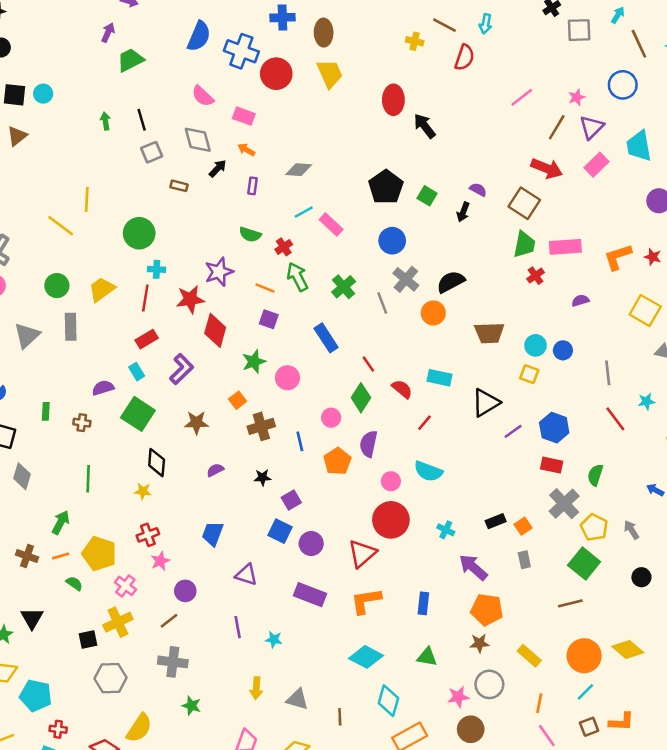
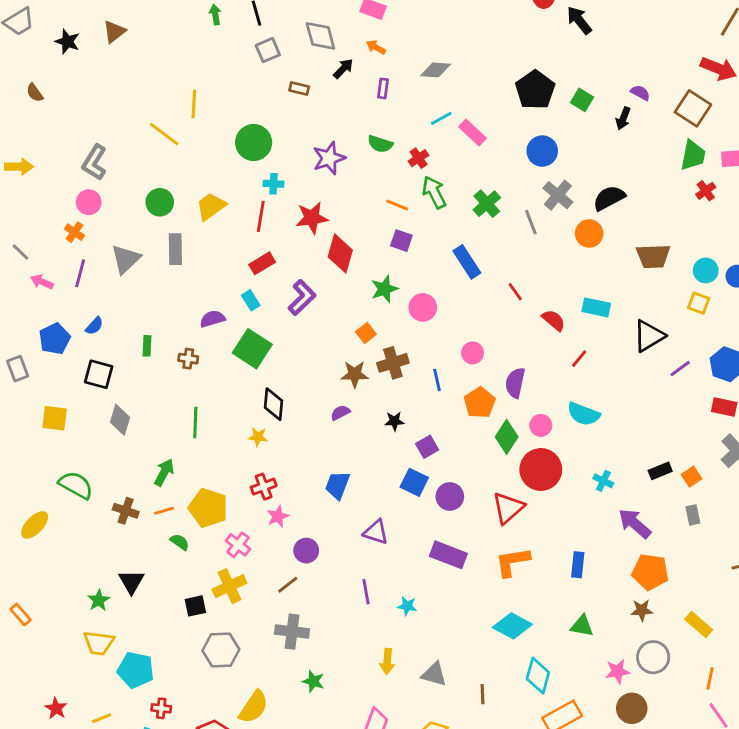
purple star: (219, 272) -> (329, 158), moved
green diamond: (361, 398) -> (507, 437), moved
brown star: (196, 423) -> (355, 374), moved

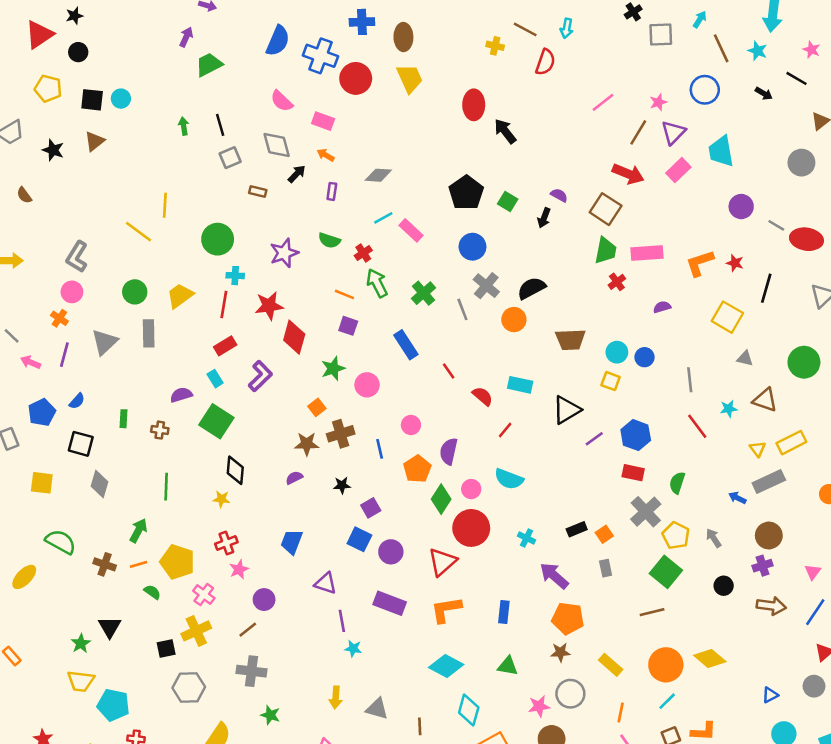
purple line: (366, 592) -> (342, 621), moved

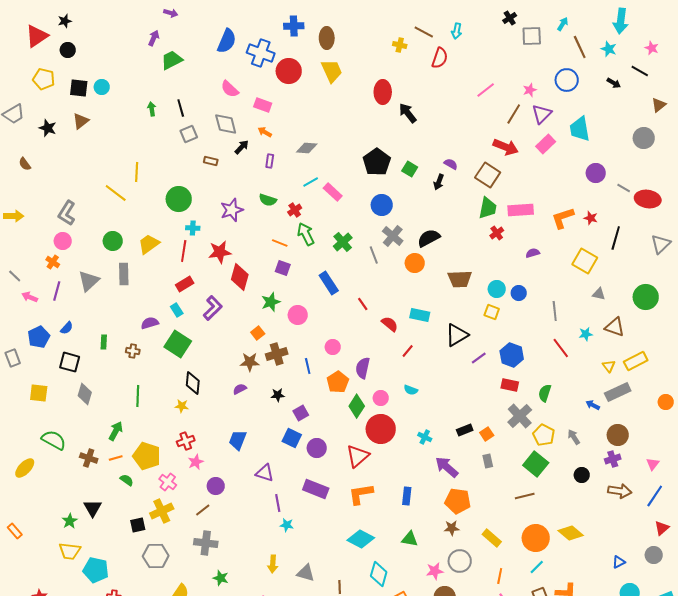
cyan semicircle: (509, 479) -> (411, 390), size x0.6

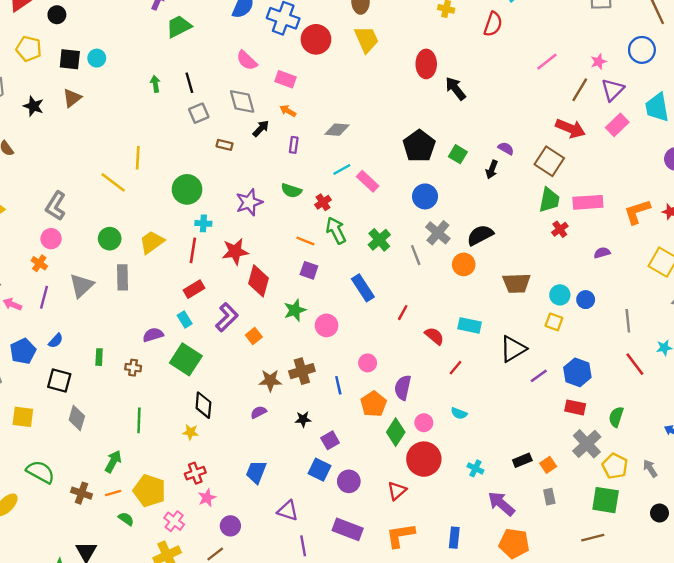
red line: (363, 304) -> (403, 313), turned 64
orange square: (258, 333) -> (254, 336), moved
red triangle: (358, 456) -> (397, 491), size x0.7
green square: (536, 464) -> (606, 500), turned -30

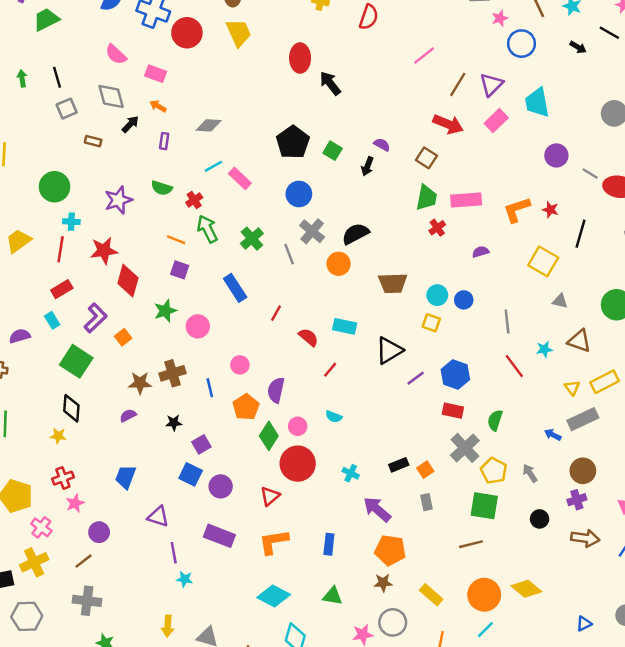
pink star: (599, 62) -> (500, 18), moved
brown square: (549, 161) -> (426, 158), size x0.7
green square: (186, 359) -> (76, 361), moved

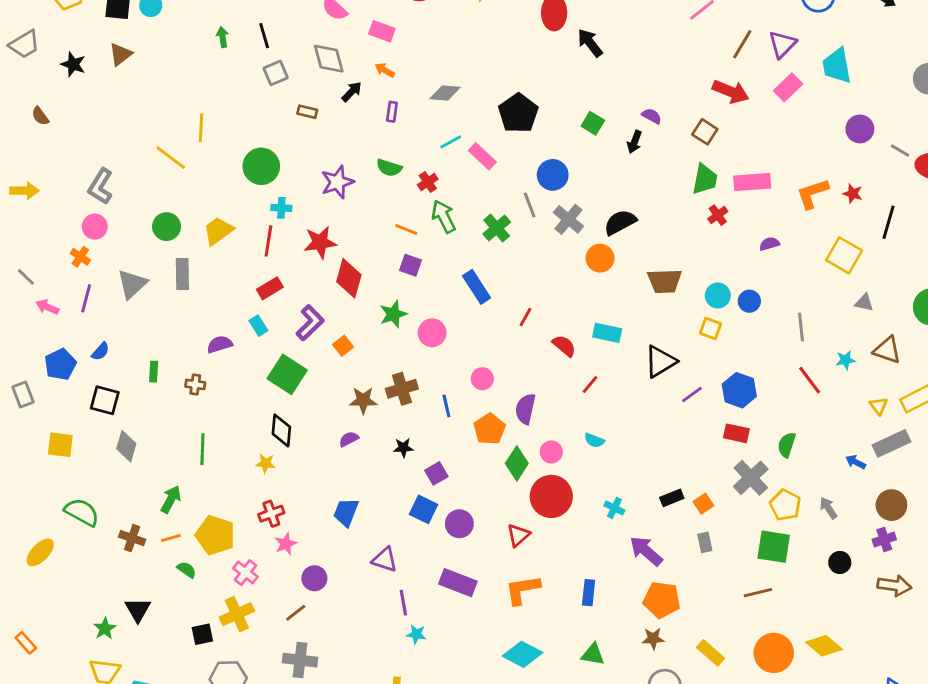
black pentagon: (293, 142) -> (518, 113), moved
gray line: (289, 254) -> (530, 205), moved

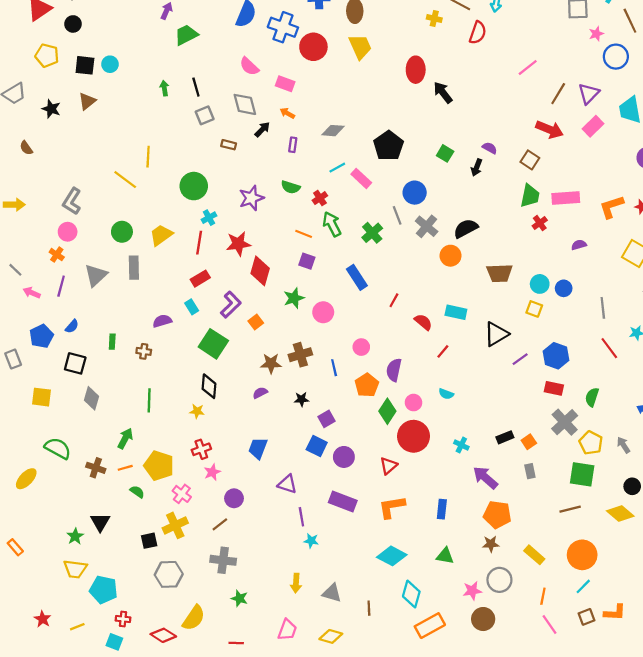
cyan cross: (281, 208) -> (209, 218), turned -32
yellow diamond: (824, 646) -> (620, 514), moved

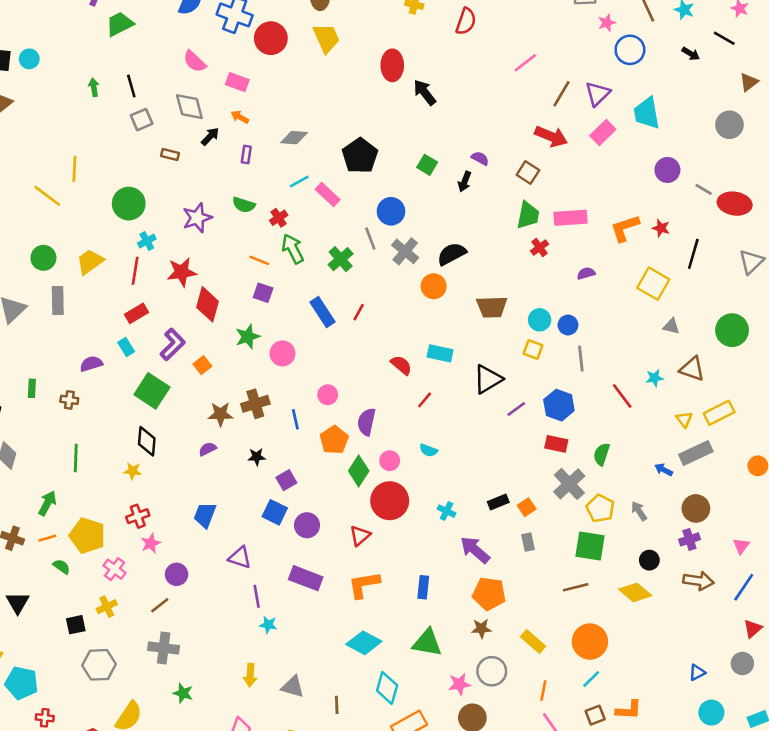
red line: (394, 300) -> (359, 312), moved
gray line: (603, 308) -> (581, 359), moved
yellow cross: (175, 525) -> (107, 607), size x0.7
green triangle: (445, 556) -> (427, 643), size x1.4

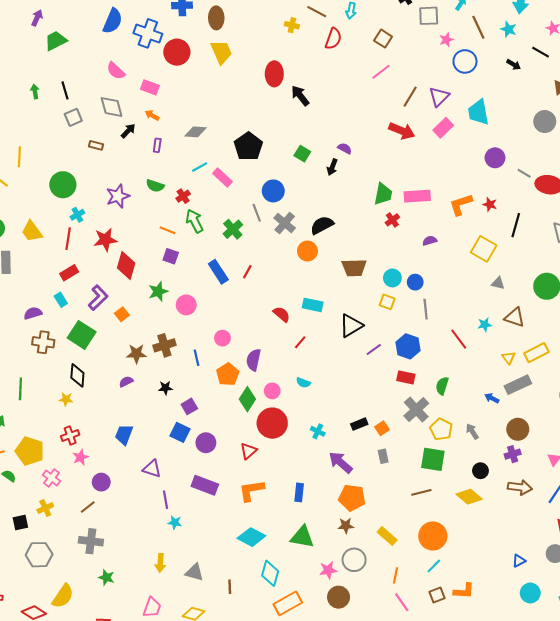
brown square: (528, 173) -> (383, 39), moved
yellow trapezoid: (90, 262) -> (32, 231), turned -90
brown cross: (69, 400) -> (43, 342), moved, size x1.5

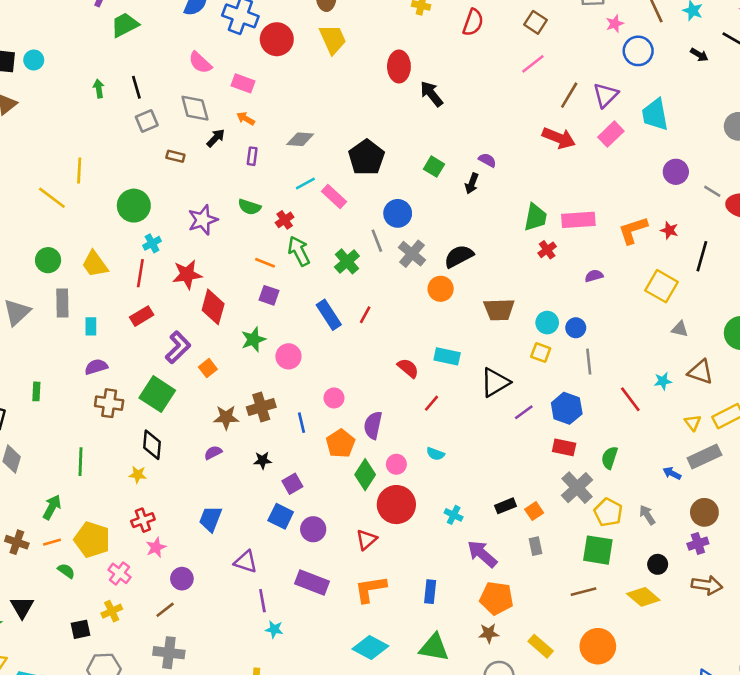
cyan rectangle: (61, 300) -> (91, 326), moved, turned 32

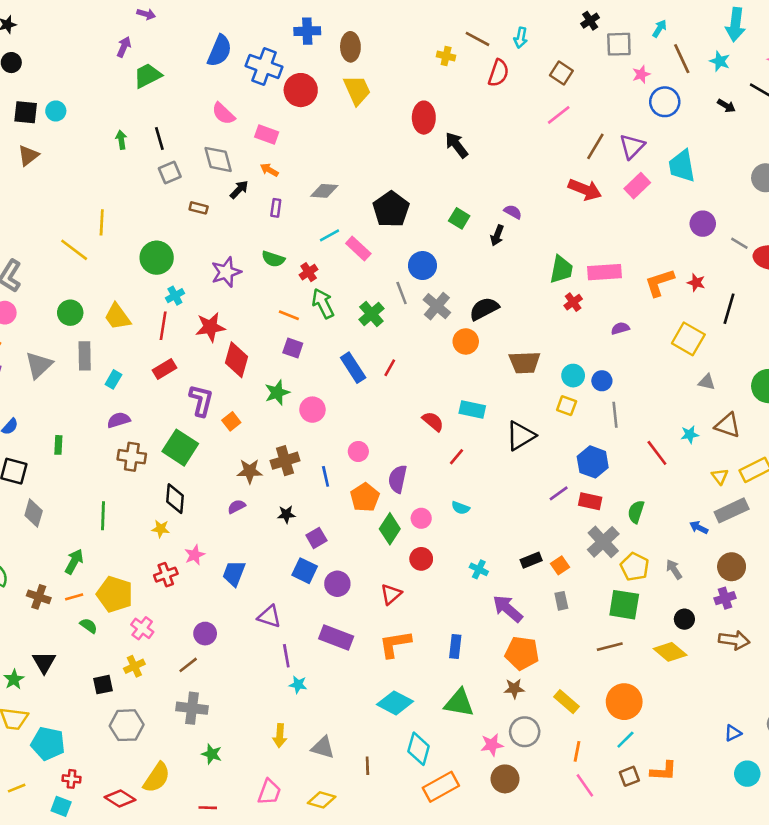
cyan rectangle: (91, 326) -> (113, 379), turned 30
purple L-shape: (178, 347) -> (201, 400), turned -32
purple line: (524, 412) -> (559, 493), moved
red circle: (396, 505) -> (421, 559), size x0.6
pink star: (156, 547) -> (195, 555), moved

